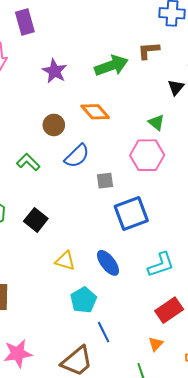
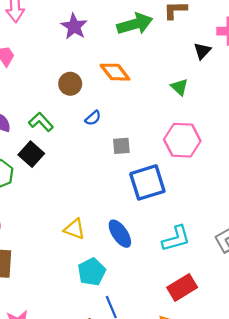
pink hexagon: (147, 155) -> (182, 140), moved
blue semicircle: (77, 156) -> (93, 118), size x0.6
black square: (36, 220) -> (31, 154), moved

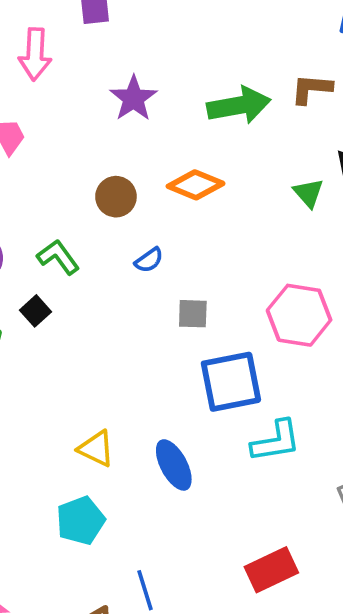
orange diamond: (115, 72) -> (196, 185), turned -36
green triangle: (179, 87) -> (308, 193), moved
black square: (31, 154) -> (36, 311), size x0.7
cyan L-shape: (176, 239) -> (276, 441), moved
cyan pentagon: (92, 272) -> (81, 520), moved

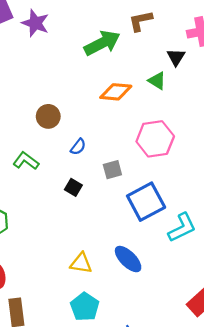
purple star: (133, 98) -> (35, 23), moved
orange diamond: (196, 185) -> (116, 92), moved
black square: (36, 311) -> (73, 187), moved
pink hexagon: (299, 315) -> (155, 139), moved

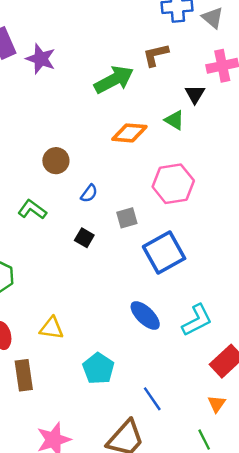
cyan L-shape: (182, 228) -> (197, 320), moved
yellow triangle: (81, 263) -> (52, 328), moved

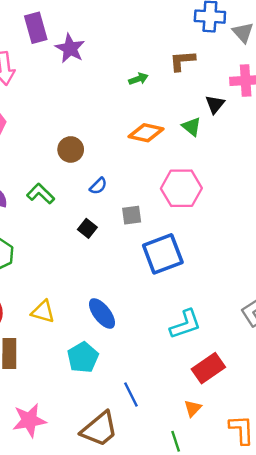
green arrow: (114, 80) -> (138, 79), size x0.5
blue ellipse: (145, 316) -> (102, 313), moved

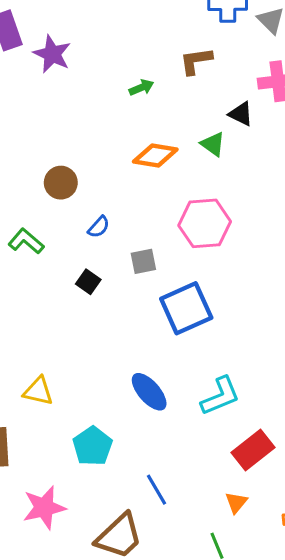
black triangle: (215, 104) -> (241, 114), turned -40
blue ellipse: (102, 313) -> (149, 392), moved
pink star: (29, 420) -> (44, 508), moved

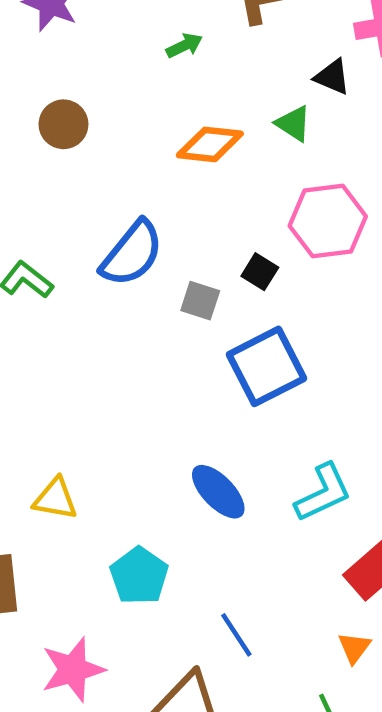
brown circle: (61, 183) -> (63, 124), moved
pink hexagon: (205, 223) -> (328, 221), moved
blue semicircle: (99, 227) -> (132, 253), size x2.0
gray square: (143, 261) -> (200, 301), turned 32
black square: (88, 282) -> (260, 272), moved

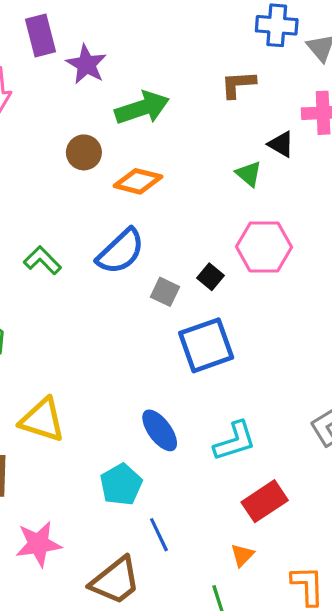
green arrow: (184, 46) -> (142, 108), moved, size x2.0
orange diamond: (210, 144) -> (138, 181), moved
yellow triangle: (55, 499) -> (42, 420), size x1.4
cyan pentagon: (139, 576) -> (121, 485), moved

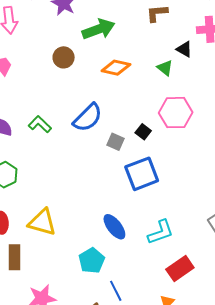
orange diamond: (138, 181) -> (116, 68), moved

